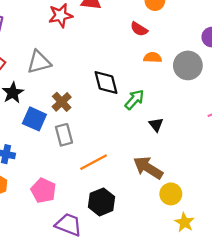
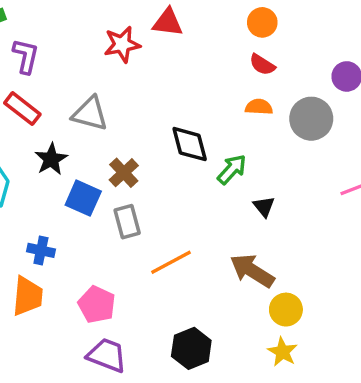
red semicircle: (139, 29) -> (262, 65), moved
gray triangle: (39, 62) -> (90, 114), turned 30
black hexagon: (101, 202) -> (191, 348), moved
yellow star: (184, 222) -> (283, 352), moved
purple trapezoid: (69, 225) -> (107, 355), moved

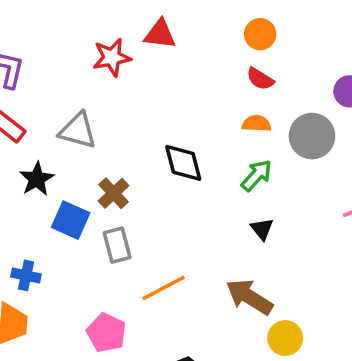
green arrow: (232, 169) -> (257, 175), moved
pink pentagon: (97, 304) -> (106, 333), moved

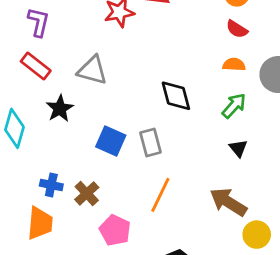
brown cross: (114, 193) -> (87, 193), moved
blue square: (71, 220) -> (111, 141), moved
gray rectangle: (117, 245) -> (150, 142), moved
orange line: (164, 288) -> (160, 195), turned -36

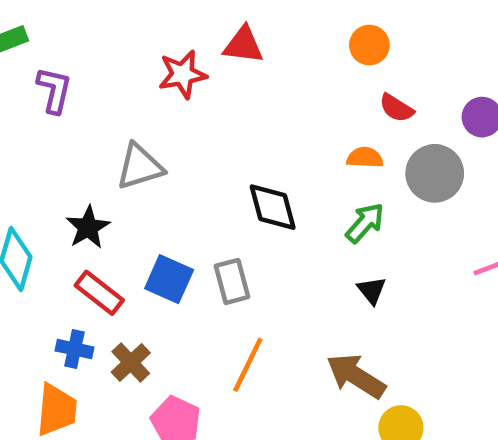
red semicircle: (237, 29) -> (396, 108), moved
red rectangle: (36, 66) -> (99, 293), moved
gray triangle: (92, 70) -> (140, 167), turned -32

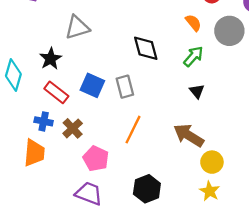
orange semicircle: (365, 158) -> (193, 23), turned 48

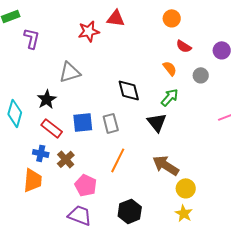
gray circle: (229, 31) -> (201, 75), size x0.6
blue square: (92, 85) -> (83, 122), turned -30
black triangle: (197, 91) -> (157, 122), moved, size x1.5

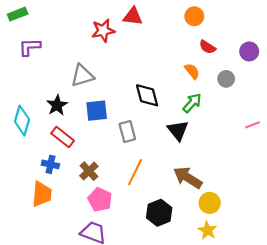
purple L-shape: (32, 38) -> (30, 47), moved, turned -105
blue square: (83, 122) -> (97, 111), moved
brown cross: (66, 159) -> (89, 171), moved
black hexagon: (130, 211) -> (159, 213), moved

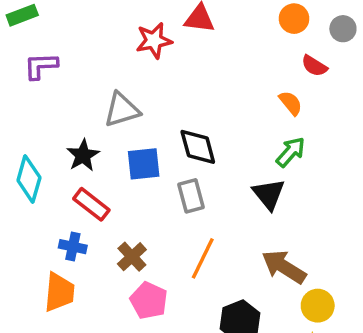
gray circle: (226, 79) -> (343, 29), moved
black diamond: (147, 95) -> (198, 147), moved

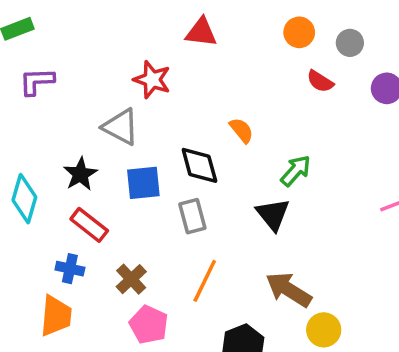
red star: (154, 41) -> (152, 80), moved, turned 30
orange semicircle: (291, 103) -> (241, 130), moved
gray triangle: (122, 110) -> (121, 127), turned 45

